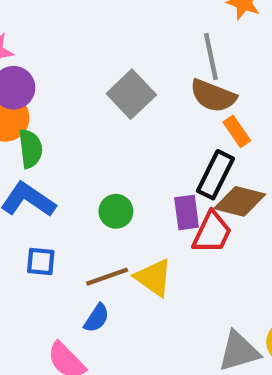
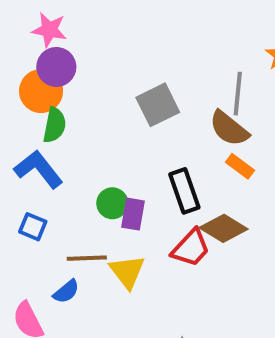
orange rectangle: (237, 131) -> (240, 166), turned -36
black rectangle: (215, 175) -> (184, 191), moved, turned -63
purple rectangle: (187, 213) -> (133, 214), moved

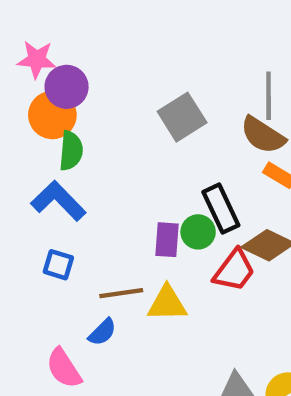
pink star: (49, 30) -> (37, 59), moved
green circle: (112, 203) -> (198, 232), moved
yellow triangle: (127, 272) -> (167, 303), turned -48

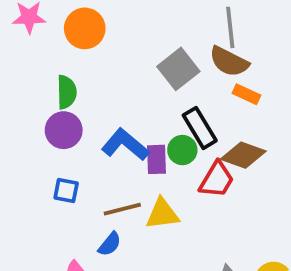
purple circle: (67, 87) -> (64, 130), moved
orange circle: (52, 115) -> (85, 28), moved
gray square: (182, 117) -> (178, 69), moved
blue L-shape: (58, 201) -> (125, 145), moved

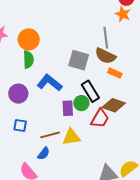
gray square: (178, 69) -> (79, 60), turned -35
green semicircle: (67, 92) -> (28, 60), moved
blue L-shape: (125, 145) -> (50, 83), moved

